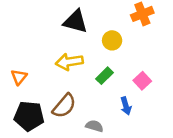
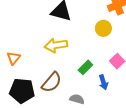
yellow circle: (112, 40) -> (103, 28), moved
green rectangle: (104, 76) -> (85, 67), moved

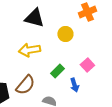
yellow circle: (103, 28) -> (65, 34), moved

